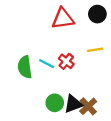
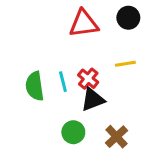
cyan line: (47, 64) -> (63, 82), turned 49
black triangle: (73, 104) -> (93, 99), moved

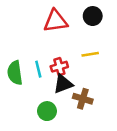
red cross: (88, 79) -> (59, 67), turned 35
brown cross: (116, 137) -> (83, 99), moved, turned -30

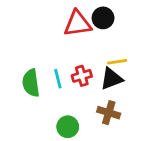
black circle: (93, 16) -> (103, 18), moved
black triangle: (63, 84) -> (111, 79), moved

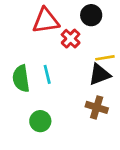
red triangle: (78, 24) -> (46, 21), moved
red cross: (82, 76) -> (71, 39), moved, turned -30
green circle: (68, 127) -> (40, 121), moved

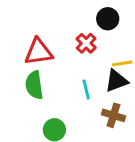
red triangle: (46, 21) -> (39, 52), moved
cyan line: (47, 74) -> (86, 89), moved

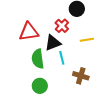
black triangle: (116, 81) -> (53, 43), moved
green semicircle: (34, 85) -> (38, 59), moved

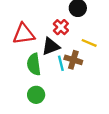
yellow line: (87, 40) -> (89, 43), turned 32
brown cross: (81, 76) -> (73, 60), moved

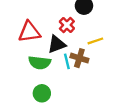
yellow line: (89, 43) -> (95, 41), turned -42
green semicircle: (34, 64) -> (40, 63), turned -75

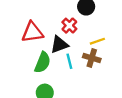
brown cross: (79, 58) -> (92, 58), moved
green semicircle: (40, 63) -> (43, 62), turned -75

